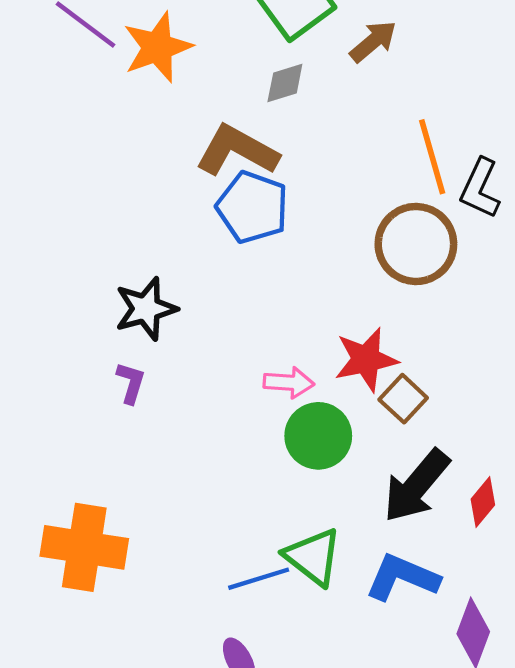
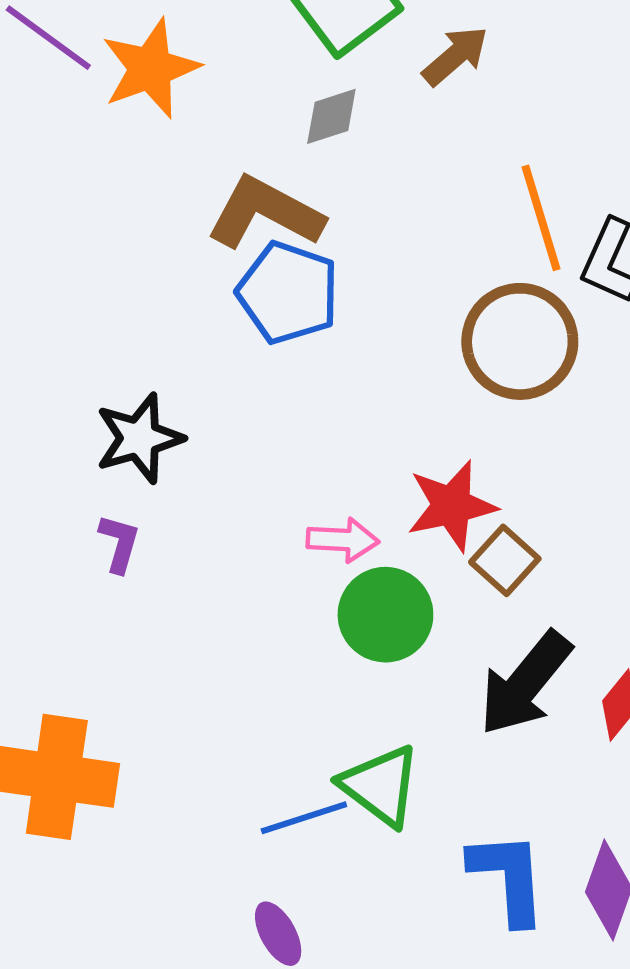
blue L-shape: (402, 577) -> (508, 878), moved, turned 64

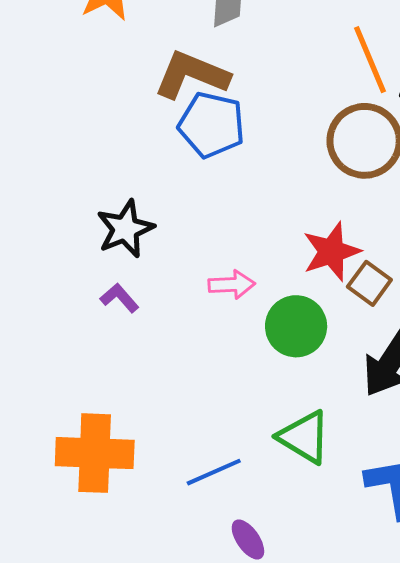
pink arrow: (343, 540) -> (232, 285), moved
purple L-shape: (119, 543) -> (119, 298), turned -51
blue line: (304, 818) -> (214, 472), moved

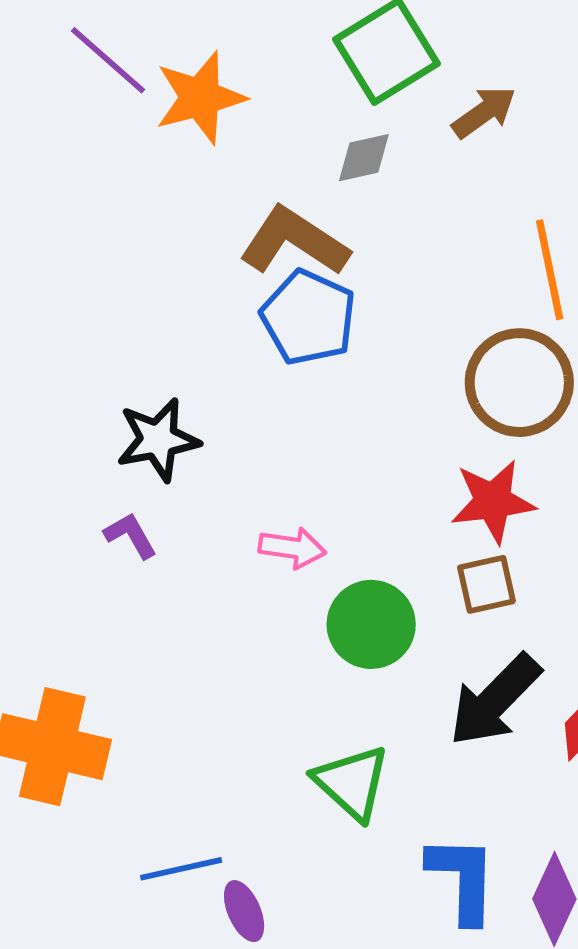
red star: (331, 252) -> (493, 501), moved
brown square: (369, 283) -> (486, 584), turned 30
blue line: (214, 472) -> (181, 869), moved

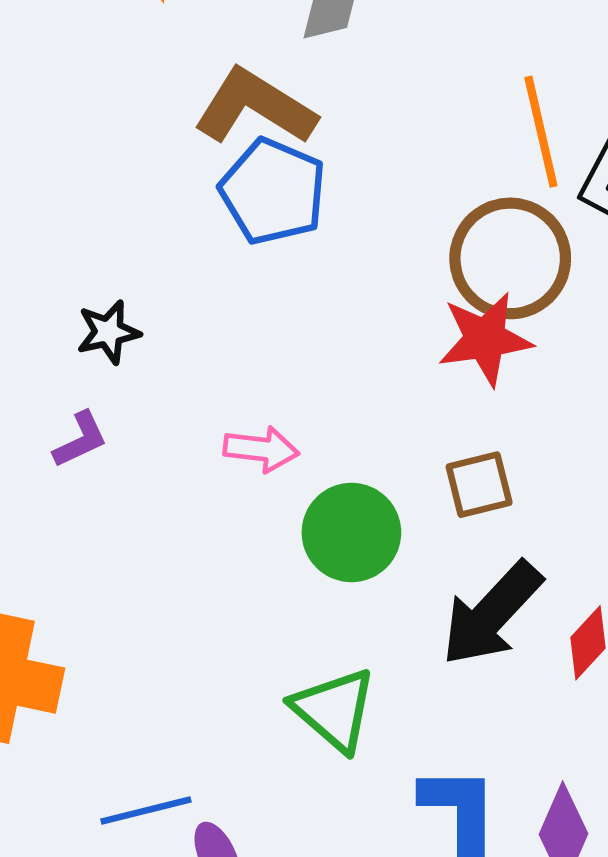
black star: (158, 440) -> (108, 332), size x0.7
red star: (493, 501) -> (485, 339), moved
purple L-shape: (131, 535) -> (80, 440), turned 96

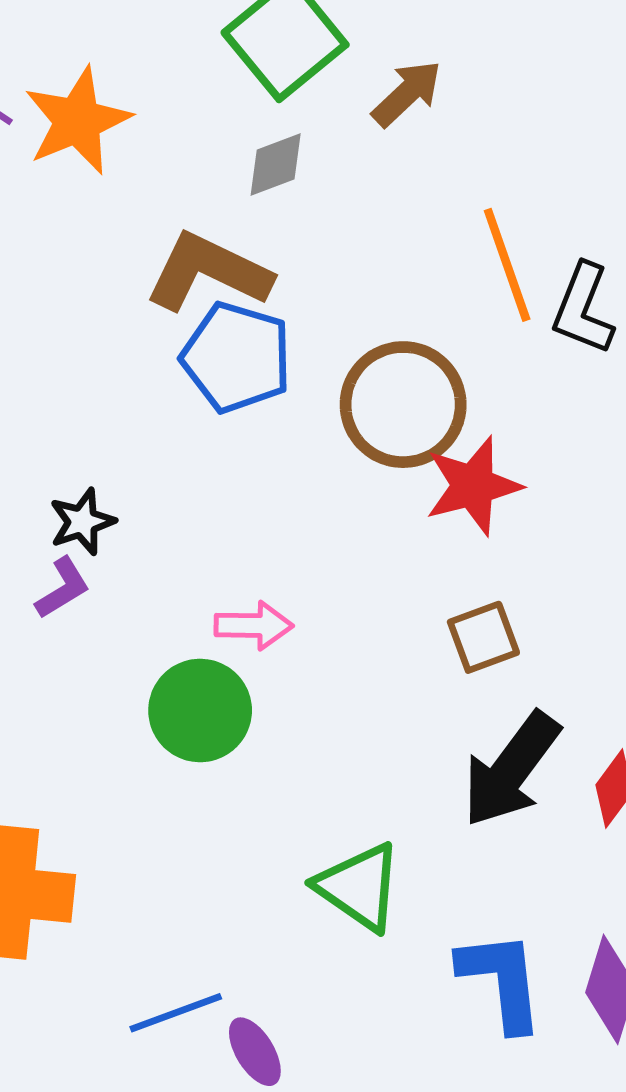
brown circle: (510, 258) -> (403, 405), moved
purple L-shape: (80, 440) -> (63, 588), moved
green circle: (351, 532) -> (200, 710), moved

